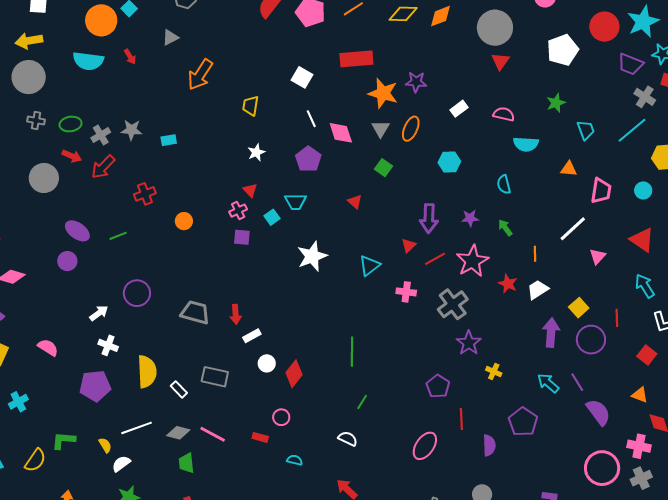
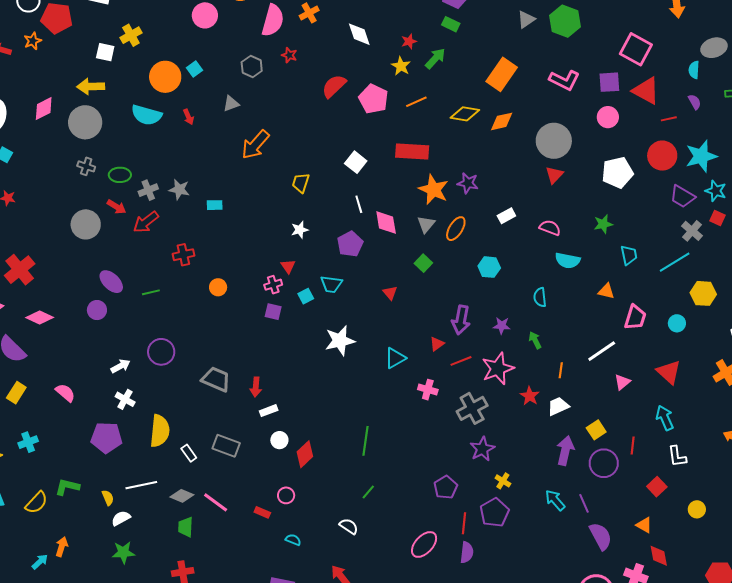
purple pentagon: (523, 422) -> (495, 513), moved
purple semicircle: (489, 445) -> (467, 552), moved

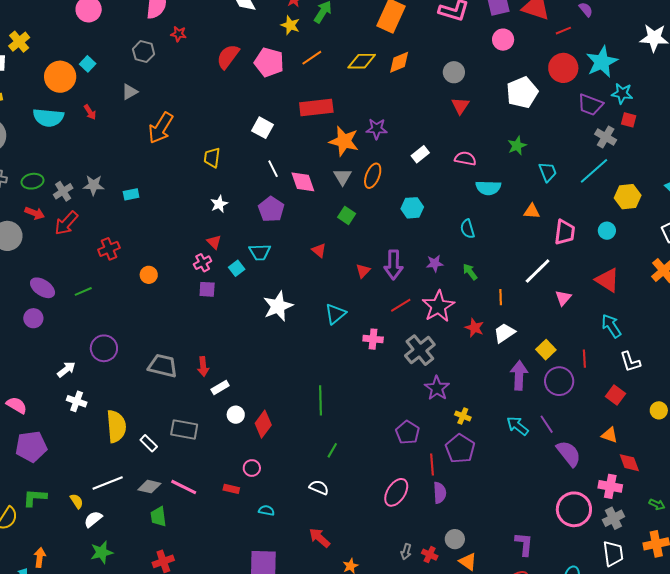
gray circle: (554, 141) -> (454, 72), size x0.6
red triangle: (437, 344) -> (363, 271), moved
purple pentagon: (106, 438) -> (31, 447), moved

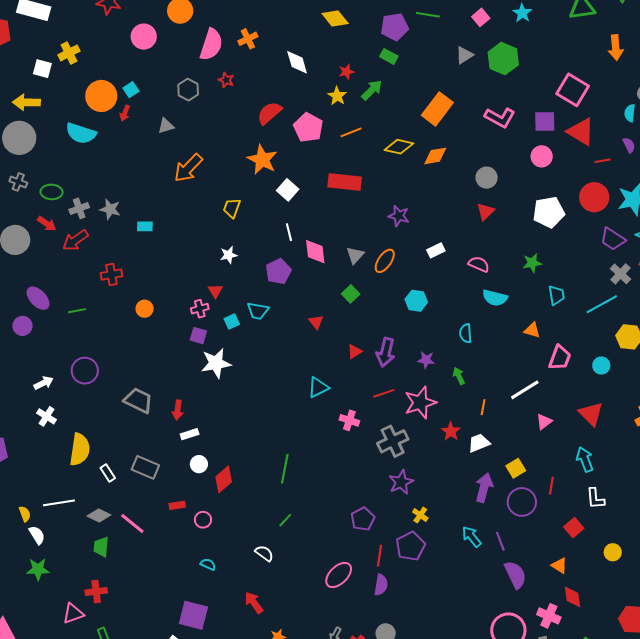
red arrow: (90, 112) -> (125, 113), moved, turned 42
orange star: (344, 141) -> (262, 160), moved
white star: (278, 306) -> (216, 363), moved
red rectangle: (231, 489) -> (177, 505), moved, turned -35
white semicircle: (93, 519) -> (37, 535), turned 84

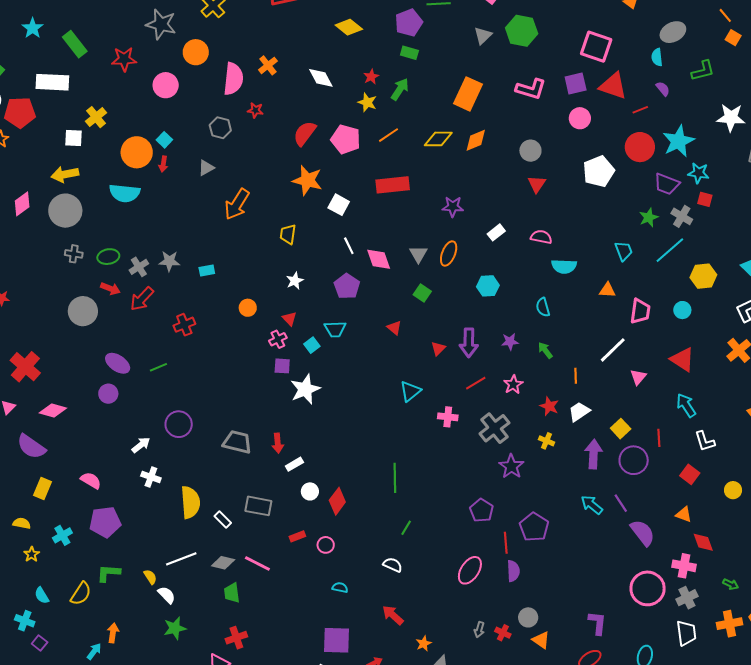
green star: (532, 263) -> (649, 217), moved
orange circle: (145, 309) -> (248, 308), moved
pink star: (420, 403) -> (513, 385), size x0.6
yellow cross: (420, 515) -> (546, 441), moved

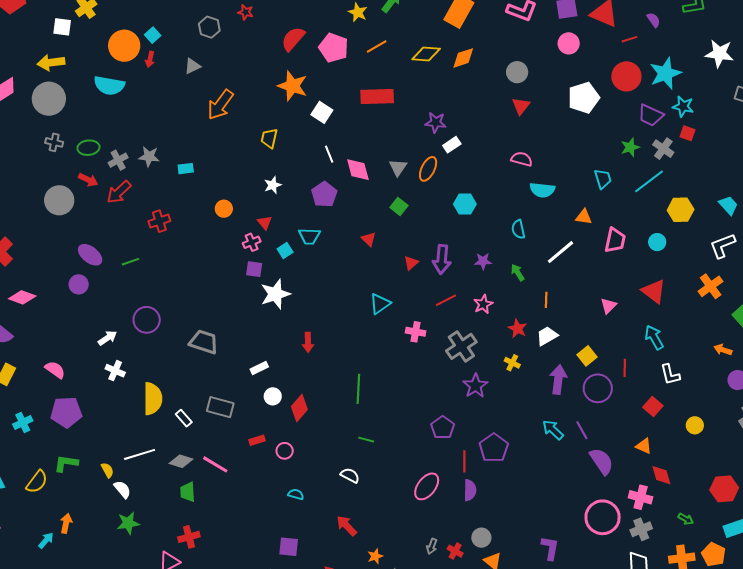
white rectangle: (496, 232) -> (452, 145), moved
white line: (613, 350) -> (561, 252), moved
red arrow: (278, 443) -> (308, 342), moved
green line: (406, 528) -> (366, 440), turned 70
purple square: (337, 640) -> (289, 547), size x0.7

